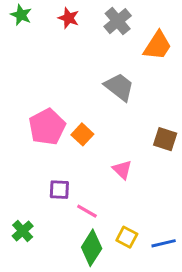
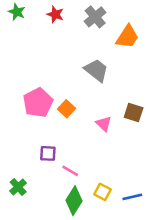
pink triangle: (122, 170) -> (104, 124), moved

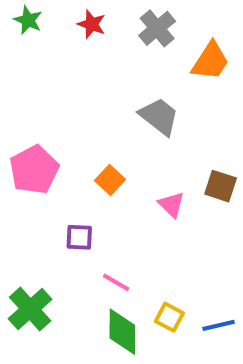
pink pentagon: (38, 103) -> (34, 170), moved
purple square: (48, 153) -> (79, 237), moved
green cross: (18, 187) -> (30, 309), size x1.5
green diamond: (74, 201) -> (122, 332), turned -32

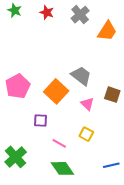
gray trapezoid: (159, 116) -> (81, 76), moved
orange square: (110, 180) -> (56, 91), size x1.6
yellow square: (169, 317) -> (86, 134), moved
green diamond: (122, 332) -> (62, 168), turned -35

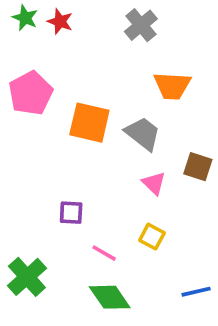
red star: (47, 12) -> (60, 21), moved
orange trapezoid: (107, 31) -> (172, 86), moved, turned 60
pink pentagon: (18, 86) -> (31, 93), moved
orange square: (56, 91) -> (89, 123), moved, turned -30

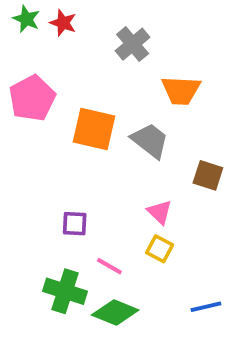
gray cross: (141, 25) -> (133, 44), moved
pink triangle: (154, 183) -> (160, 212), moved
green cross: (27, 277) -> (65, 291), moved, turned -30
green diamond: (110, 297) -> (115, 312), turned -33

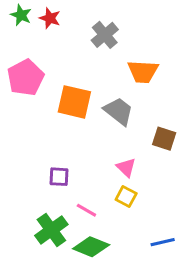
green cross: (65, 291) -> (51, 230), turned 36

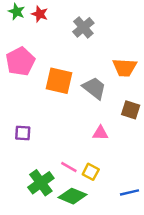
orange trapezoid: (143, 71) -> (125, 67), moved
pink triangle: (126, 168) -> (100, 133), turned -42
purple square: (59, 177) -> (23, 133), moved
yellow square: (126, 196) -> (91, 172), moved

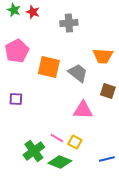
gray cross: (83, 27) -> (69, 23), turned 36
purple square: (23, 133) -> (16, 99), moved
pink triangle: (100, 133) -> (83, 110), size x1.5

